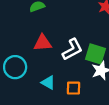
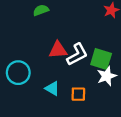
red triangle: (43, 43) -> (58, 50), moved

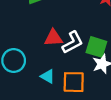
orange square: (78, 94) -> (74, 82), size x1.5

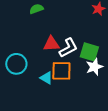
orange square: (74, 82) -> (61, 71), moved

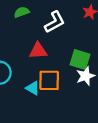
white L-shape: (68, 48) -> (55, 22), moved

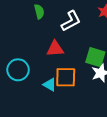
green semicircle: (22, 12) -> (39, 12), turned 96

